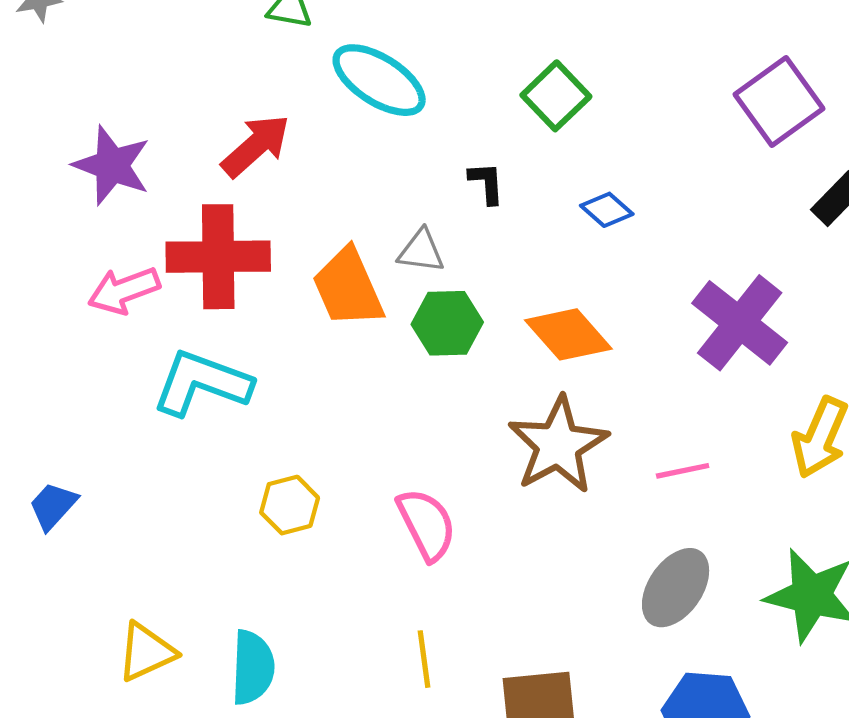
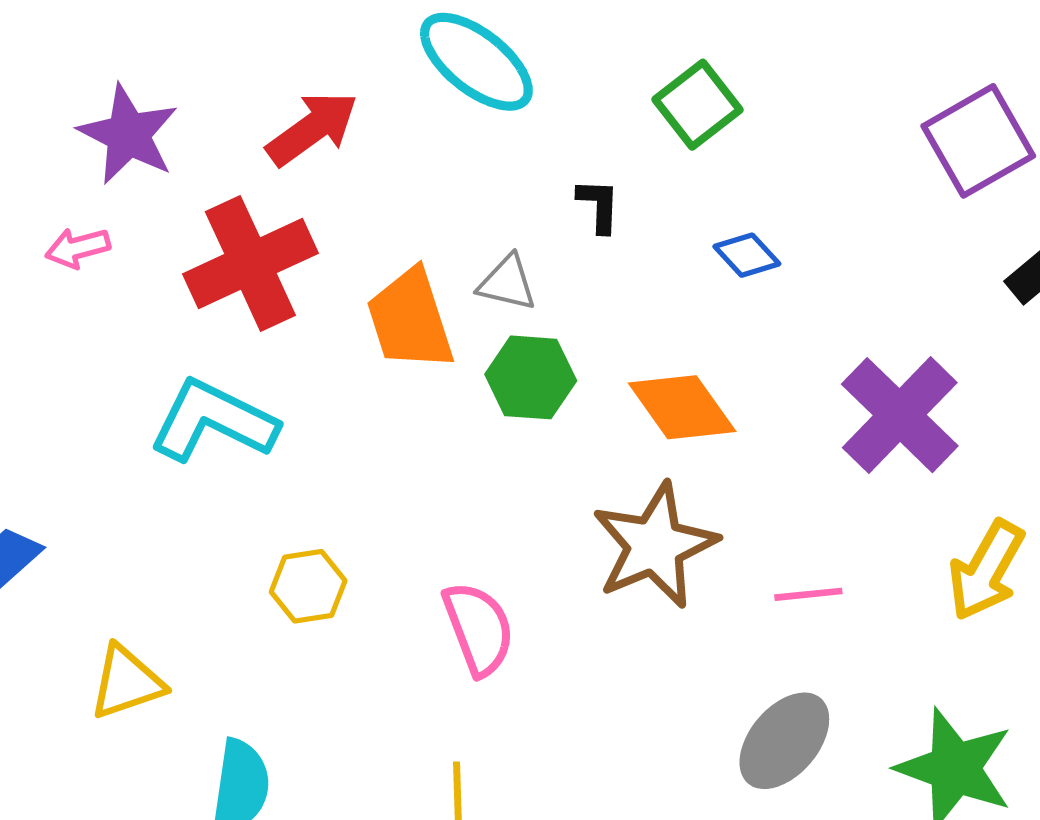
red cross: (218, 257) -> (250, 264), turned -30
pink arrow: (124, 290) -> (78, 248), moved, size x0.7
yellow triangle: (146, 652) -> (127, 682), moved

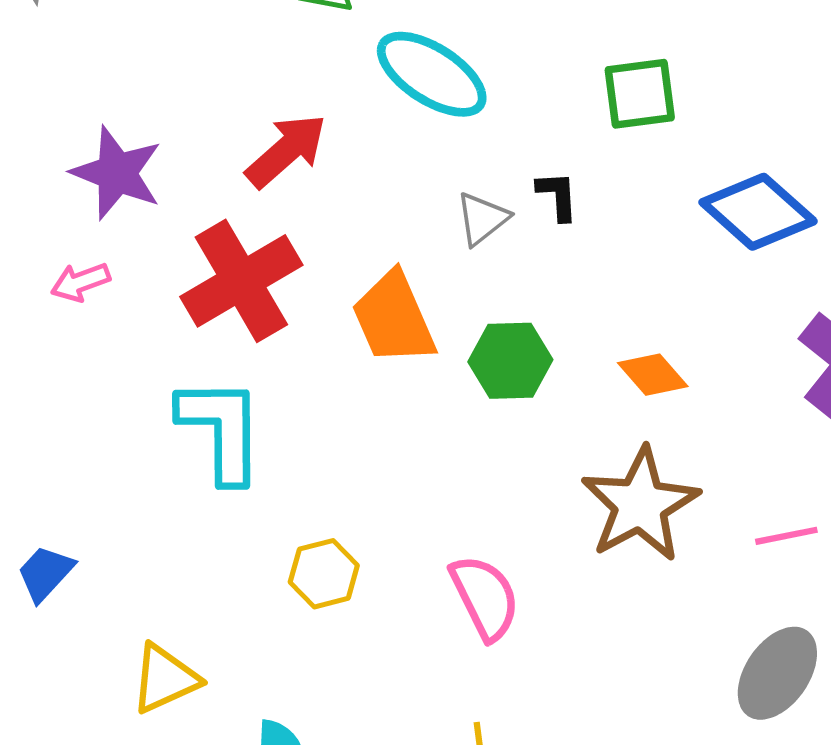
green square: (698, 105) -> (640, 94), turned 36
blue diamond: (747, 255) -> (758, 212), moved, size x1.8
gray triangle: (507, 283) -> (482, 219), moved, turned -46
orange diamond: (682, 407) -> (653, 375), size x0.7
cyan L-shape: (213, 421) -> (221, 430), turned 69

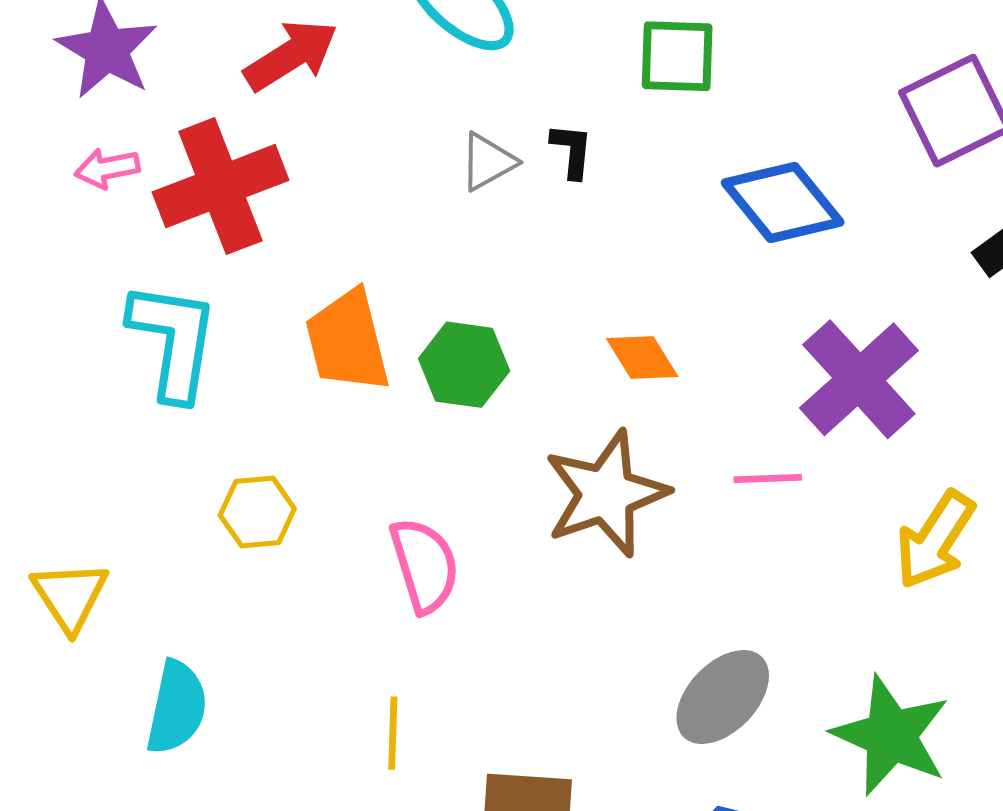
pink arrow: (80, 282) -> (107, 168), moved
orange trapezoid: (394, 318) -> (348, 341), moved
green hexagon: (510, 361) -> (464, 365), moved
pink line: (786, 536) -> (768, 478), moved
yellow triangle: (165, 679) -> (70, 596), turned -48

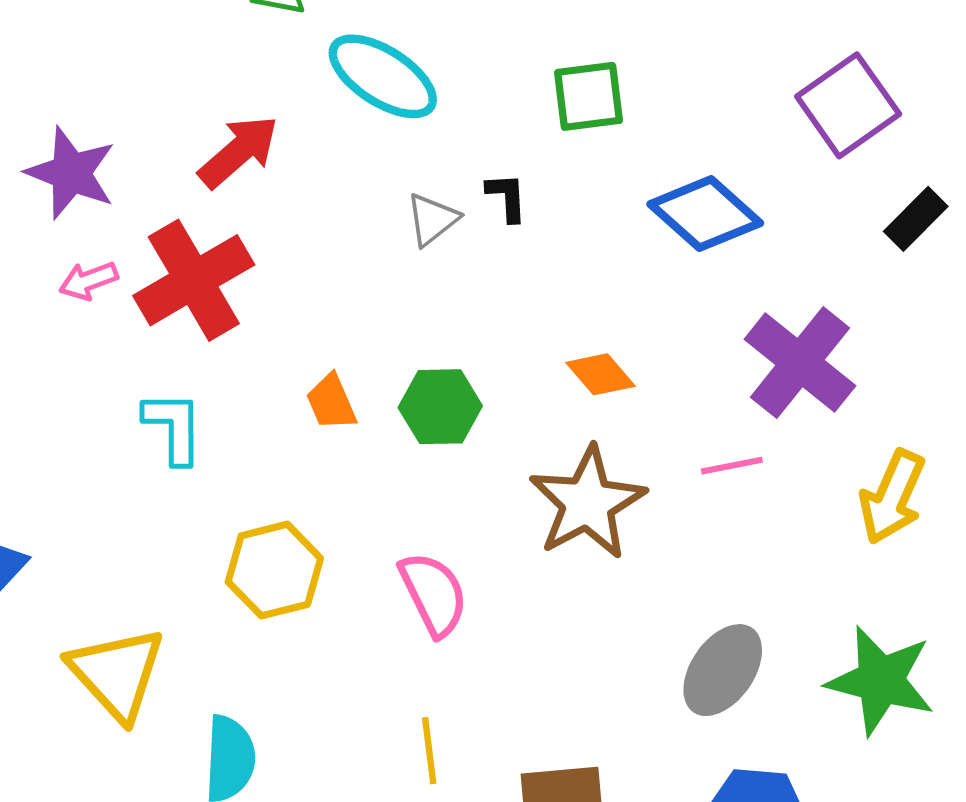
cyan L-shape: (173, 341) -> (173, 427), size x0.7
orange trapezoid: (348, 341) -> (331, 402), size x0.6
yellow hexagon: (257, 512) -> (274, 570), size x1.4
yellow triangle: (70, 596) -> (117, 673), size x1.4

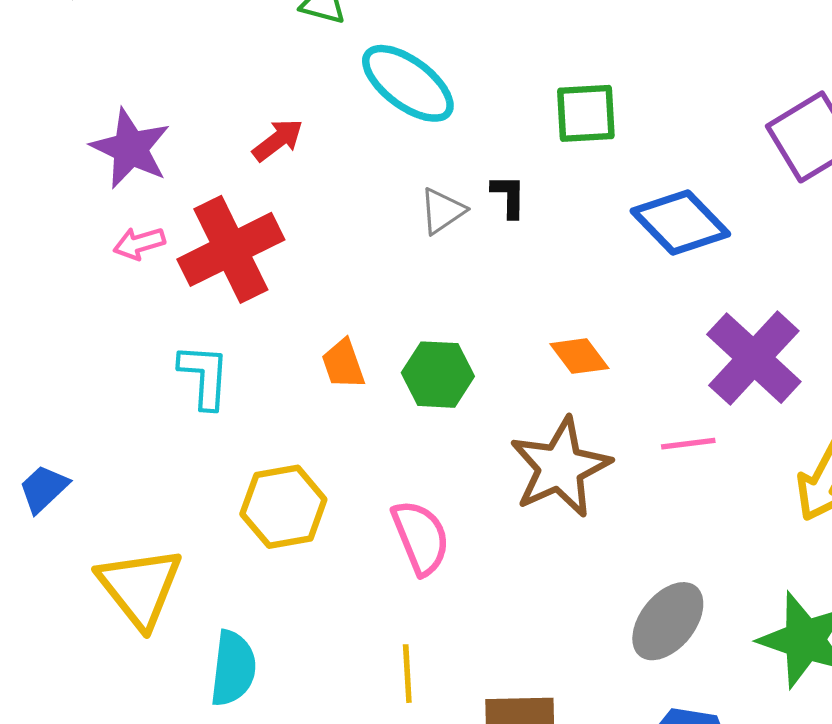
red arrow: (239, 152) -> (278, 140), size x0.7

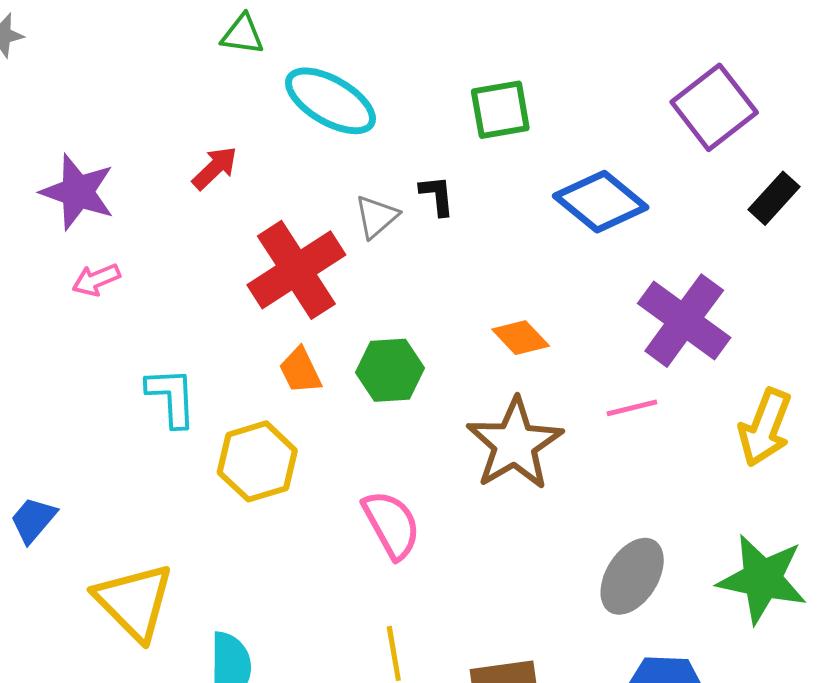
red cross: (231, 249) -> (296, 270), moved
yellow hexagon: (283, 507) -> (257, 461), moved

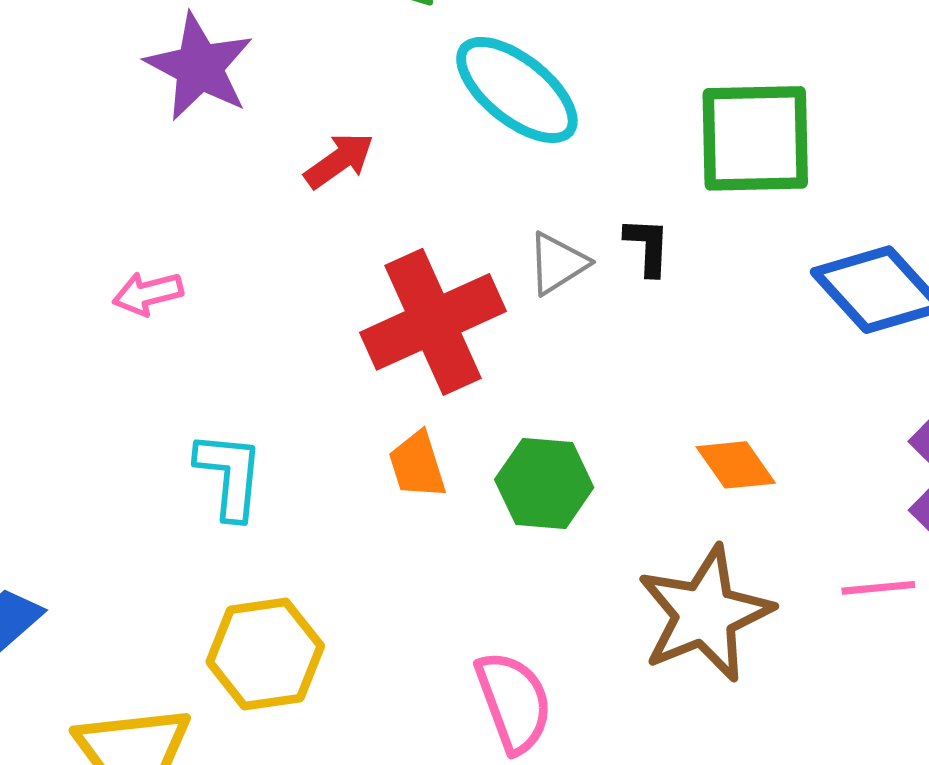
green square: (500, 110) -> (755, 138), size x1.4
purple star: (78, 192) -> (199, 67), moved
yellow hexagon: (257, 461) -> (265, 654), moved

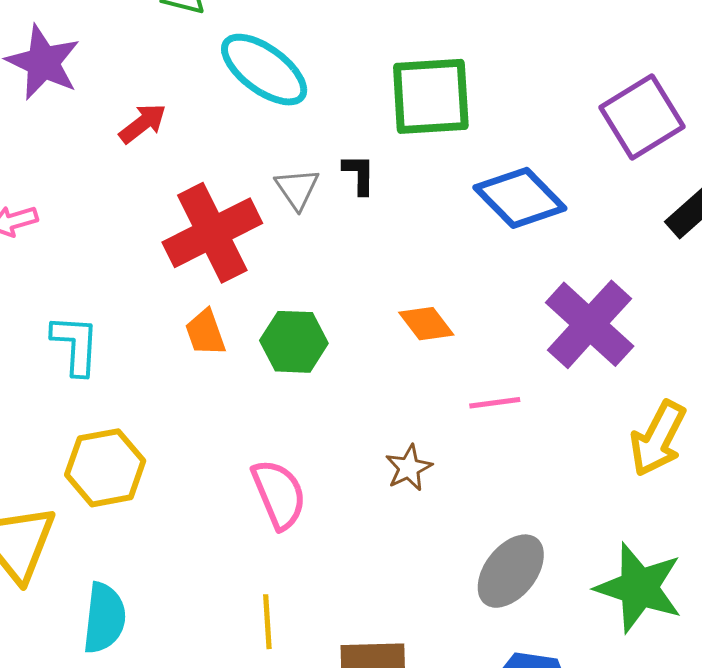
gray triangle: (558, 263) -> (297, 189), turned -30
pink line: (878, 588) -> (495, 403), moved
brown star: (705, 614) -> (409, 468), moved, size x0.5

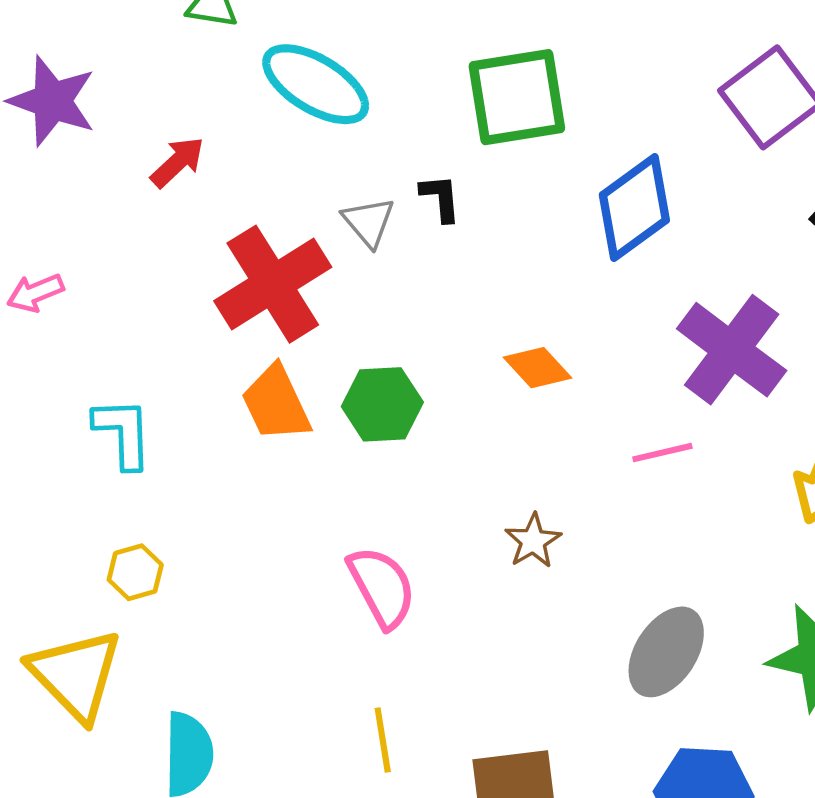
blue diamond: (520, 198) -> (634, 207), turned -76
orange trapezoid: (205, 333) -> (276, 403), size x1.4
pink line: (495, 403) -> (662, 453), moved
yellow hexagon: (105, 468) -> (135, 572), moved, size x0.6

